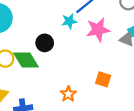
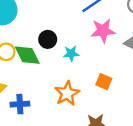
cyan star: (69, 21) -> (71, 54), moved
orange star: (68, 94) -> (67, 93), size x1.5

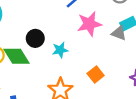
orange square: (104, 82) -> (96, 74), turned 35

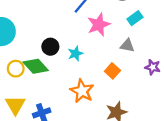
gray triangle: (119, 33) -> (127, 46), moved

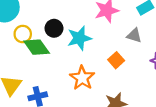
cyan star: (75, 54) -> (79, 38), size x1.5
yellow circle: (16, 69) -> (23, 34), moved

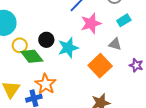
orange square: (116, 60) -> (100, 66), size x1.6
orange star: (82, 78) -> (46, 84), moved

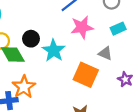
cyan star: (68, 48) -> (54, 50), turned -30
orange square: (100, 66) -> (86, 75), turned -30

